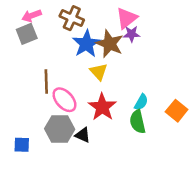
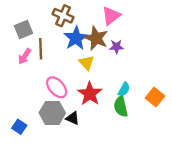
pink arrow: (32, 16) -> (25, 56), moved, turned -35
purple star: (132, 34) -> (116, 47), moved
brown line: (46, 81) -> (41, 49), moved
blue square: (22, 145) -> (19, 127), turned 32

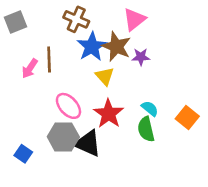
gray square: (23, 30) -> (15, 22), moved
cyan semicircle: (124, 89) -> (150, 109), turned -80
black triangle: (73, 118) -> (88, 143), size x1.6

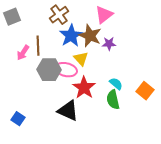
brown cross: (76, 19) -> (59, 15), turned 30
pink ellipse: (68, 106) -> (66, 70), moved, turned -35
gray hexagon: (63, 137) -> (49, 70), moved

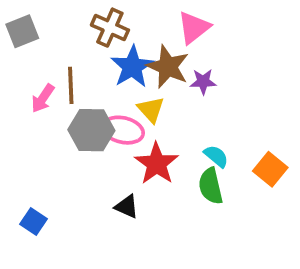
brown cross: (59, 15) -> (110, 28), turned -30
black triangle: (68, 111) -> (127, 207), size x0.6

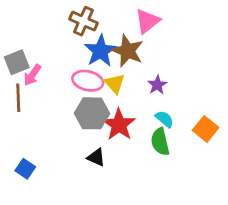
gray square: (22, 31) -> (17, 62), moved
purple star: (203, 82) -> (157, 85), moved, turned -30
brown line: (71, 85) -> (18, 98), moved
gray hexagon: (91, 130) -> (92, 113), moved
pink ellipse: (123, 130) -> (88, 81), moved

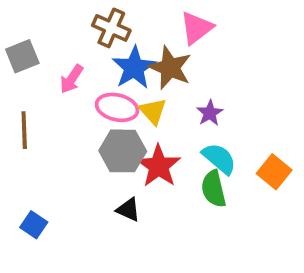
gray square: (17, 62) -> (22, 56), moved
pink arrow: (32, 75) -> (72, 79), moved
cyan semicircle: (164, 119) -> (219, 159), size x1.4

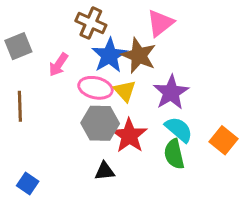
purple star: (210, 113) -> (171, 92), size x1.6
black triangle: (128, 210) -> (105, 171), turned -30

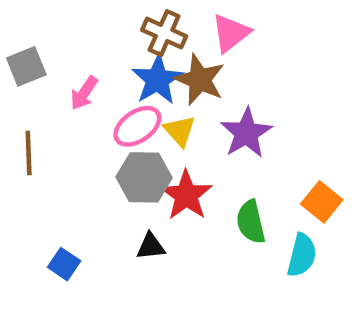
brown cross: (91, 23) -> (164, 33), moved
pink ellipse: (95, 88) -> (137, 126), turned -48
cyan semicircle: (179, 129) -> (302, 255), moved, turned 64
blue square: (28, 183) -> (64, 264), moved

